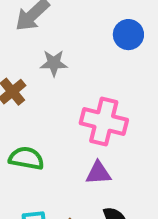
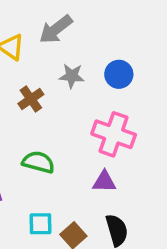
blue circle: (128, 35) -> (119, 74), moved

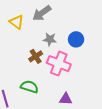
brown cross: (31, 99) -> (36, 56), moved
pink cross: (114, 134) -> (59, 64), moved

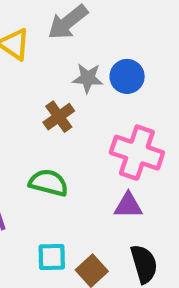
blue circle: (76, 39) -> (127, 76), moved
pink cross: (59, 64) -> (137, 153), moved

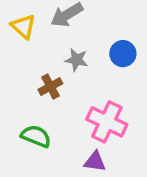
blue circle: (127, 76) -> (123, 54), moved

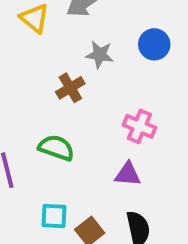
pink cross: (107, 122) -> (139, 126), size x0.7

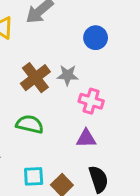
gray star: (100, 55) -> (68, 75), moved
brown cross: (70, 88) -> (35, 78), size x1.4

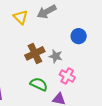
green semicircle: (30, 124) -> (39, 84), moved

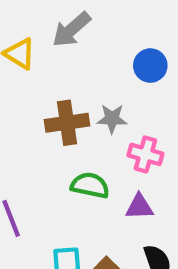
brown cross: (35, 53) -> (67, 123), turned 30

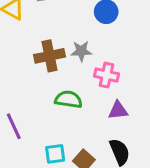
purple triangle: (139, 207) -> (118, 110), moved

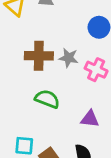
pink cross: (106, 75) -> (96, 70), moved

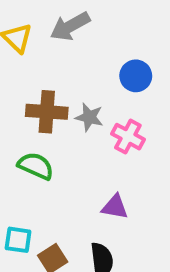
green semicircle: (47, 99) -> (36, 166), moved

